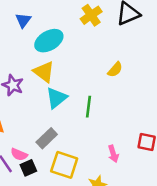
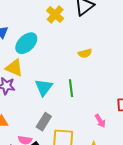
yellow semicircle: (115, 70) -> (85, 53), turned 48
yellow triangle: (44, 72) -> (14, 68), moved

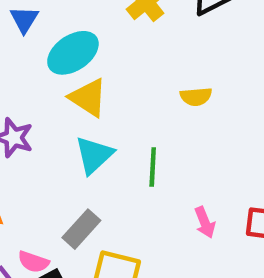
yellow triangle: (14, 68) -> (88, 98), moved
pink arrow: (100, 121) -> (205, 222), moved

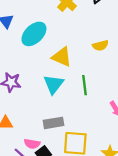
yellow triangle: (88, 98) -> (62, 57), moved
gray rectangle: (81, 229) -> (54, 123), turned 48

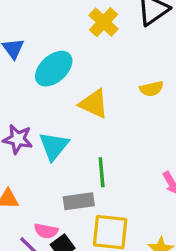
cyan triangle: (54, 84) -> (54, 146), moved
green line: (84, 85) -> (102, 172), moved

